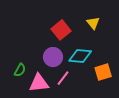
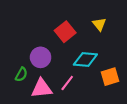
purple circle: (53, 57) -> (41, 57), moved

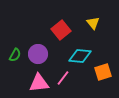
green semicircle: (21, 74) -> (15, 55), moved

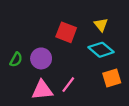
red square: (61, 30) -> (66, 32), turned -30
cyan diamond: (80, 56) -> (101, 50), moved, turned 35

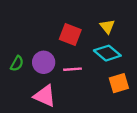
pink line: (68, 85) -> (73, 69), moved, turned 49
pink triangle: (42, 90) -> (45, 96), turned 30

